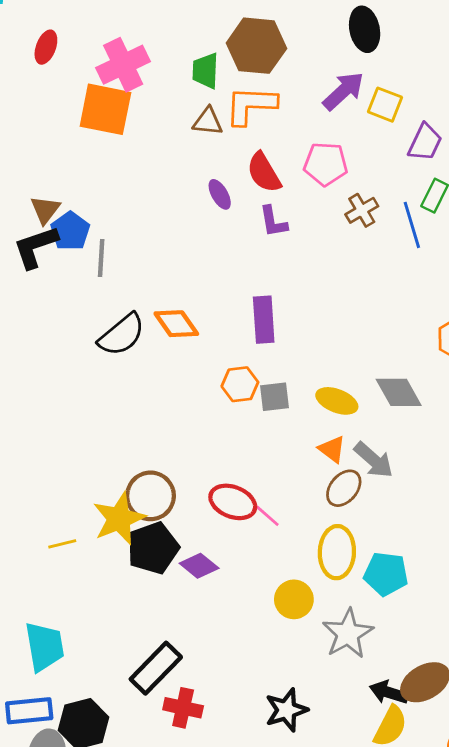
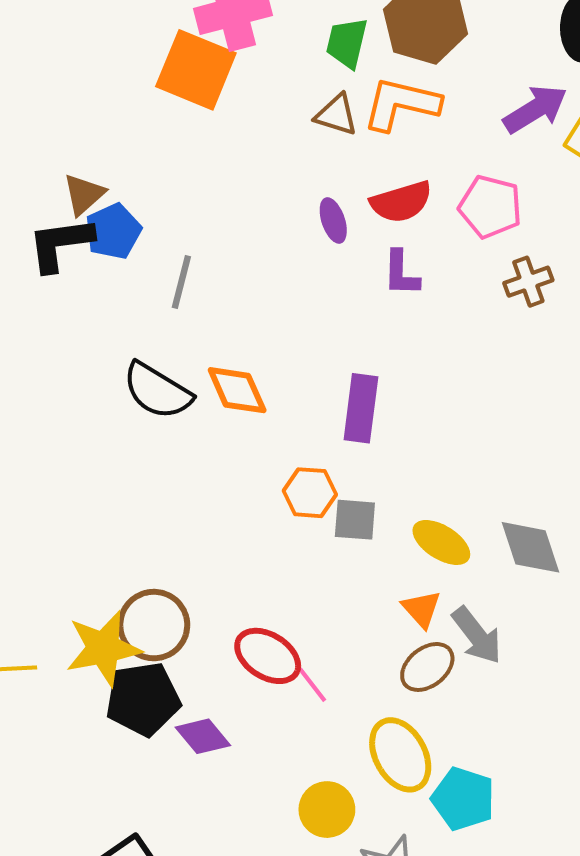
red semicircle: (264, 173) -> (401, 202), turned -87
gray line: (101, 258) -> (181, 282), moved
black semicircle: (122, 335) -> (157, 391), turned 60
yellow ellipse: (337, 552) -> (400, 755), turned -42

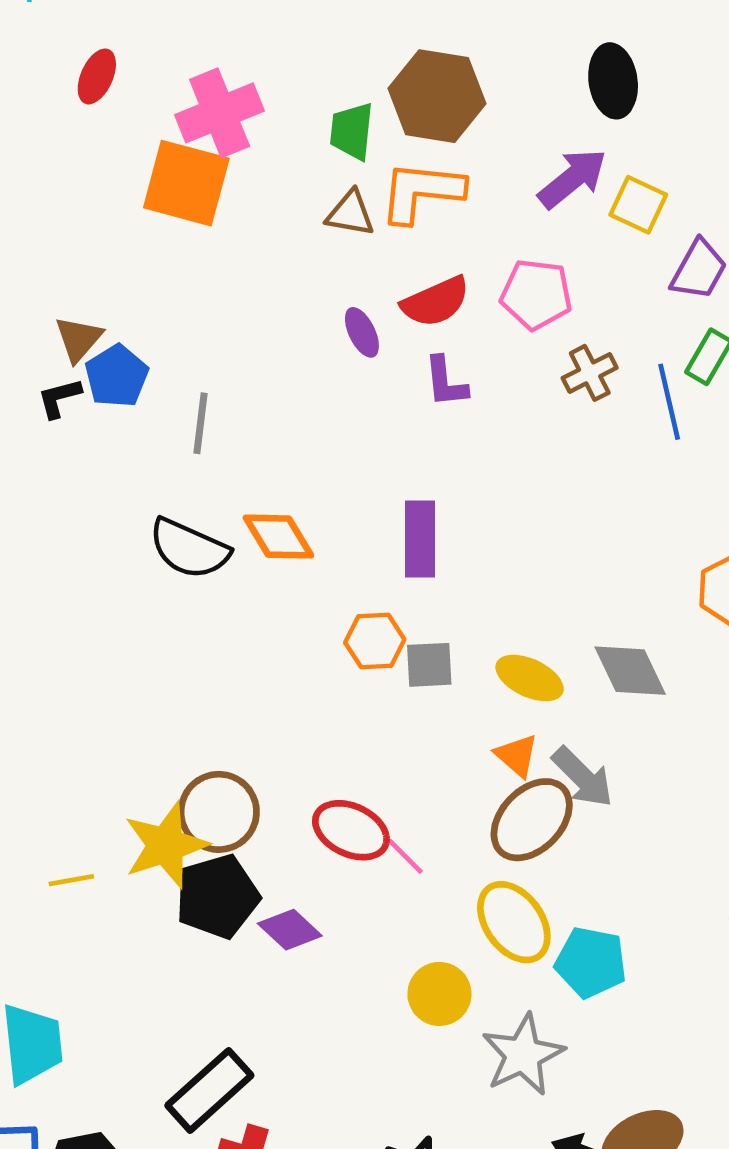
black L-shape: (60, 244) -> (59, 398), size x0.6
brown ellipse: (427, 667) -> (532, 820), size x1.4

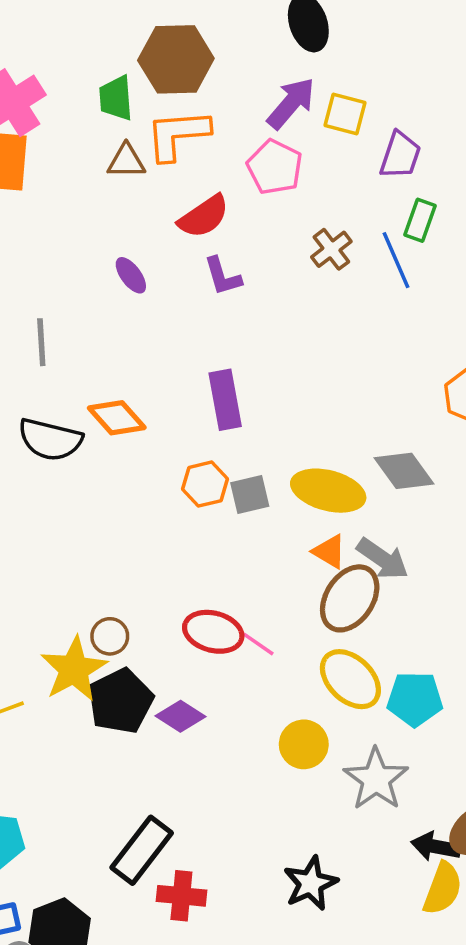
pink pentagon: (536, 294) -> (275, 167), moved, turned 30
purple ellipse: (362, 332) -> (131, 275), moved
yellow ellipse: (530, 678) -> (328, 491), size x1.4
brown circle: (219, 812) -> (110, 636), size x0.6

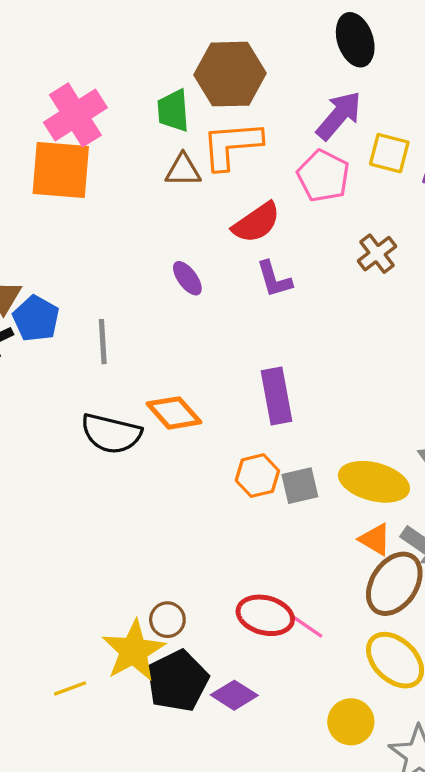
yellow square: (345, 114) -> (389, 153), moved

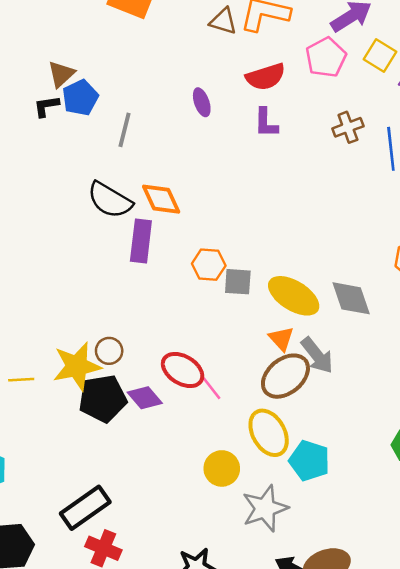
purple rectangle: (277, 396) -> (141, 241), moved
purple diamond: (234, 695) -> (145, 398), moved

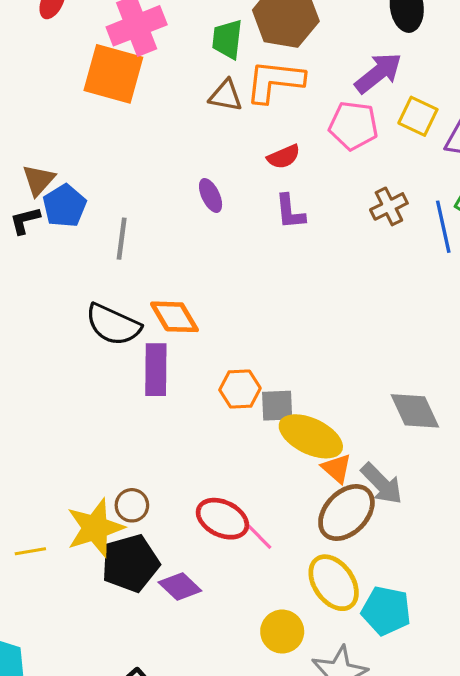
pink pentagon: (326, 57) -> (353, 126), turned -30
red semicircle: (266, 77) -> (284, 157), size x0.7
yellow ellipse: (294, 296) -> (311, 436), moved
purple diamond: (145, 398) -> (180, 587), moved

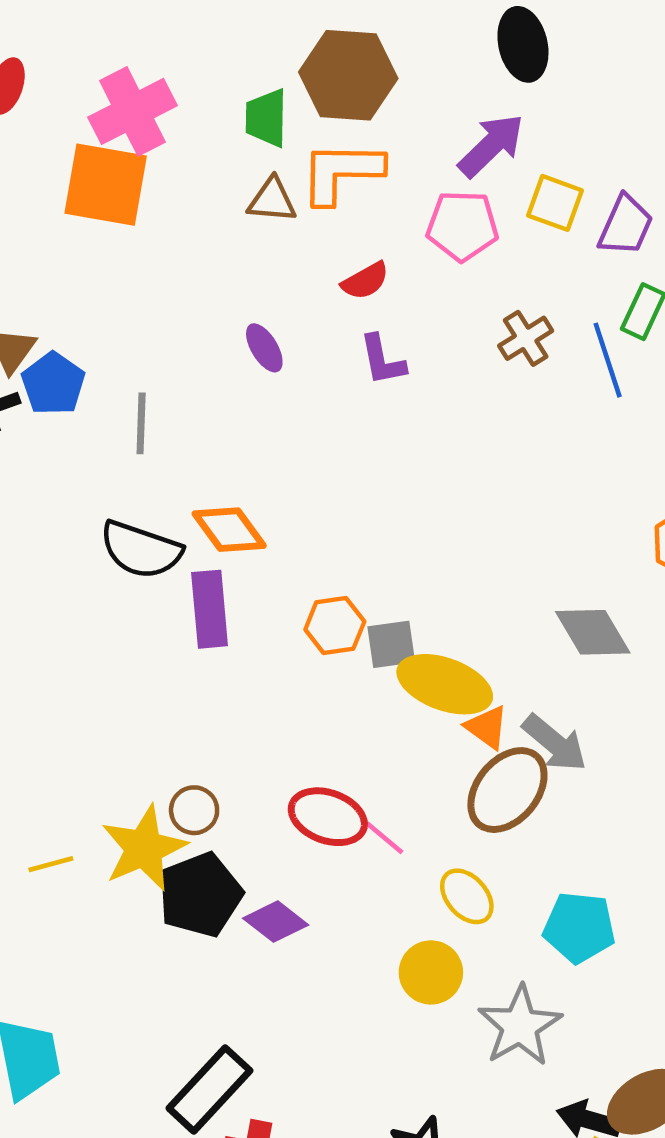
yellow line: (30, 551) -> (51, 864), moved
yellow ellipse: (334, 583) -> (467, 896), moved, size x0.7

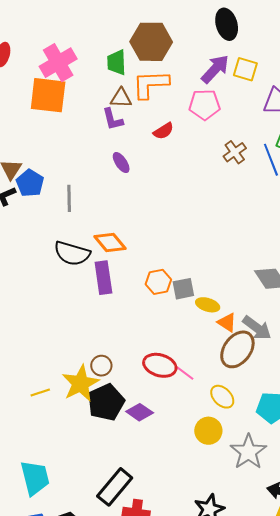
yellow square: (555, 203) -> (245, 69), moved
purple L-shape: (382, 360) -> (113, 119), moved
yellow ellipse: (445, 684) -> (208, 305), size x0.6

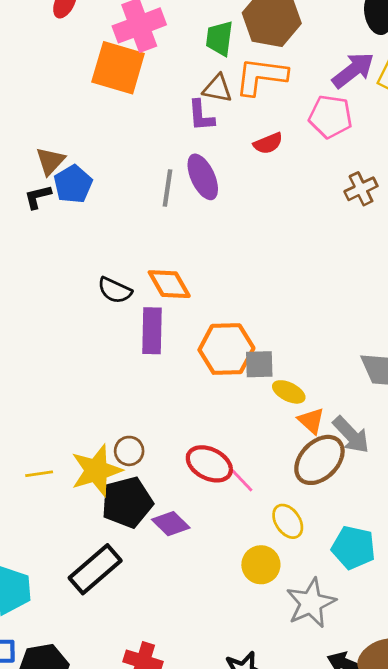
purple ellipse: (121, 163) -> (203, 177), size x1.5
gray line: (69, 198) -> (168, 188), moved
black semicircle: (72, 253) -> (115, 290), size x0.7
orange hexagon: (158, 282) -> (226, 349), size x1.5
black rectangle: (115, 487) -> (95, 569), moved

